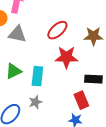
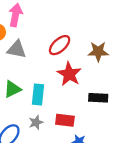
red star: (66, 57) -> (69, 74), turned 30
red rectangle: (81, 100) -> (65, 120), moved, turned -60

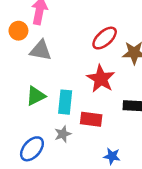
red ellipse: (60, 45) -> (105, 38), moved
red rectangle: (65, 120) -> (91, 119), moved

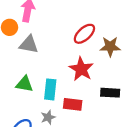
green triangle: (36, 96) -> (24, 84), turned 36

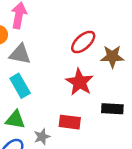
green triangle: (24, 84) -> (15, 120), moved
cyan rectangle: (50, 89) -> (20, 86), moved, turned -36

